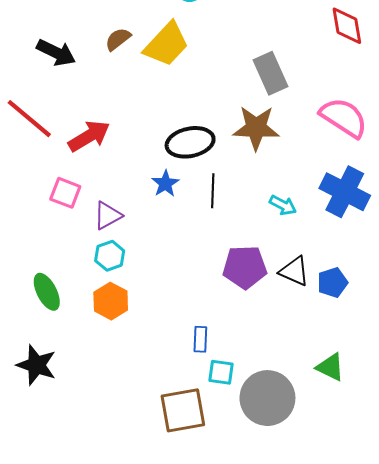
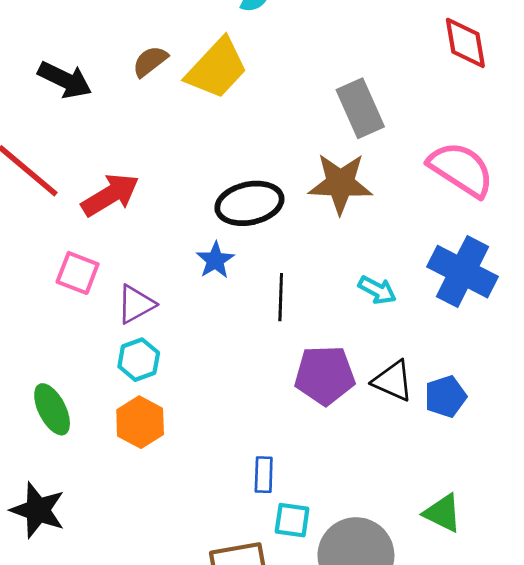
black line: (213, 191) -> (281, 297), moved

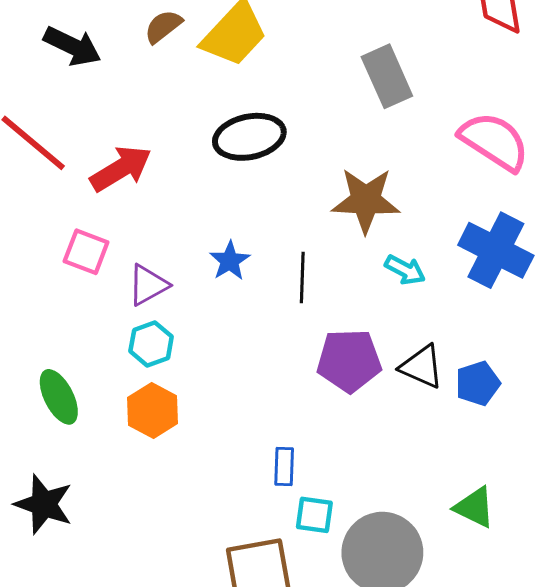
brown star: (340, 183) -> (366, 200), moved
black ellipse: (249, 203) -> (249, 137), moved
blue star: (215, 260) -> (230, 261), moved

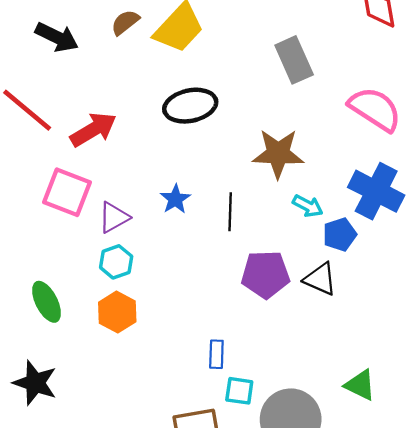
pink square: (86, 252) -> (67, 192), size x1.4
blue pentagon: (478, 383) -> (340, 234), moved

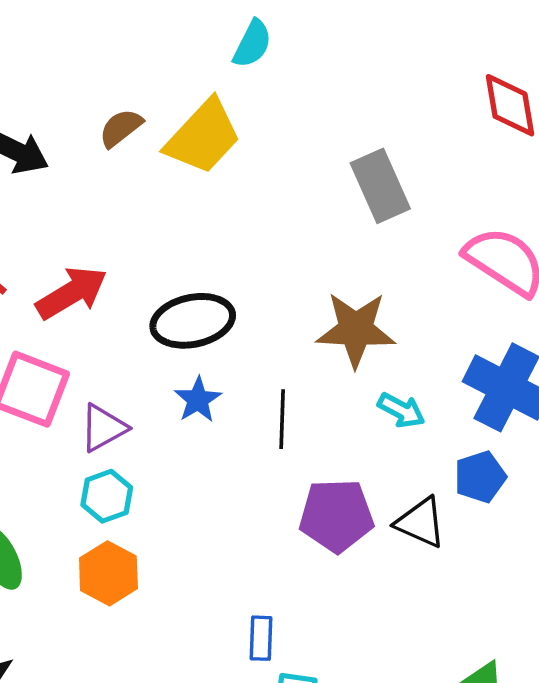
black ellipse: (190, 106) -> (193, 321), moved
blue pentagon: (340, 234) -> (480, 477), moved

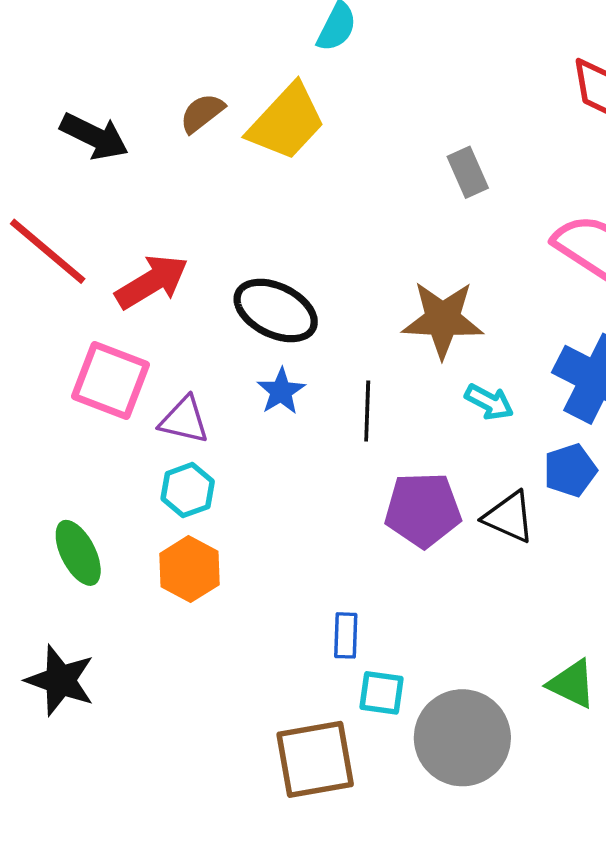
gray rectangle: (380, 186) -> (468, 172), size x0.7
black ellipse: (193, 321) -> (276, 310), turned 38
purple triangle: (103, 428) -> (184, 420), turned 42

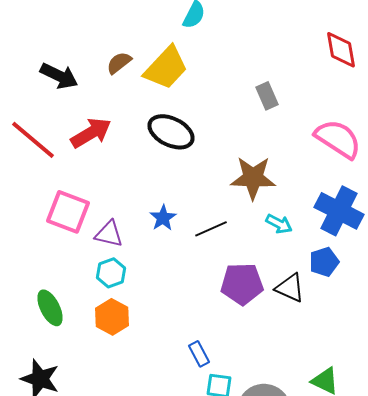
red arrow: (152, 282) -> (91, 133), moved
black ellipse: (276, 310) -> (171, 132), moved
black line: (367, 411) -> (211, 229), turned 64
blue rectangle: (346, 635) -> (199, 354), turned -30

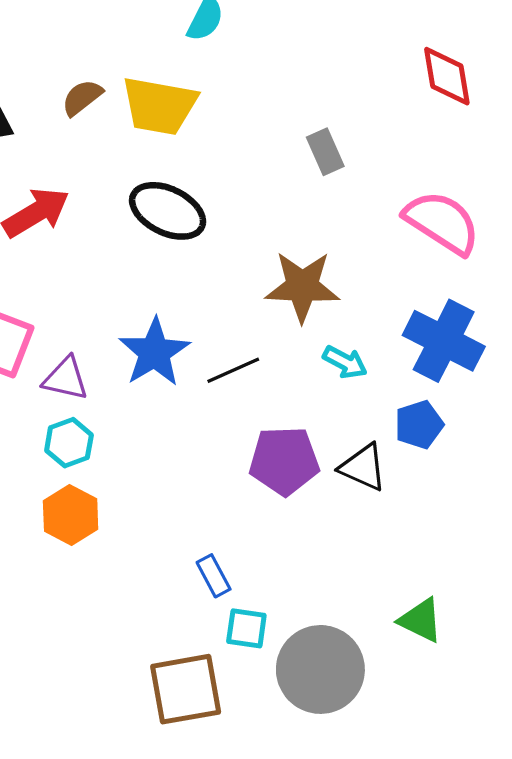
yellow trapezoid: (166, 68) -> (159, 106), turned 57
blue star: (163, 218) -> (154, 352), size x1.6

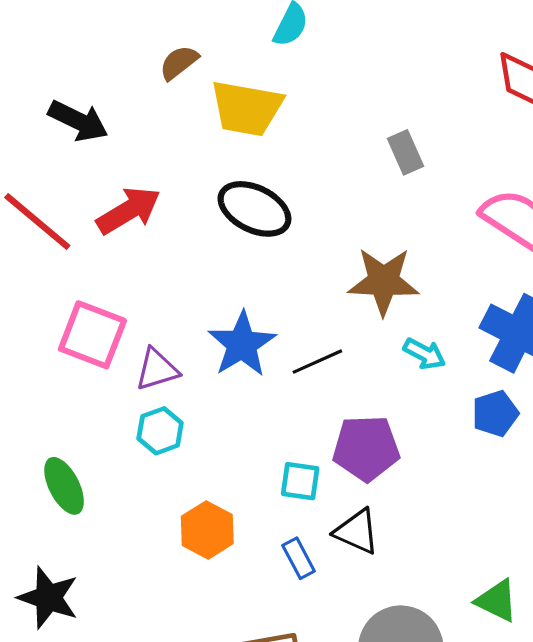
brown semicircle: (82, 98) -> (179, 63), moved
purple triangle: (66, 379) -> (157, 369), turned -30
black triangle: (363, 467) -> (357, 532), moved
orange hexagon: (71, 515) -> (207, 530), moved
cyan square: (246, 628) -> (300, 481), moved

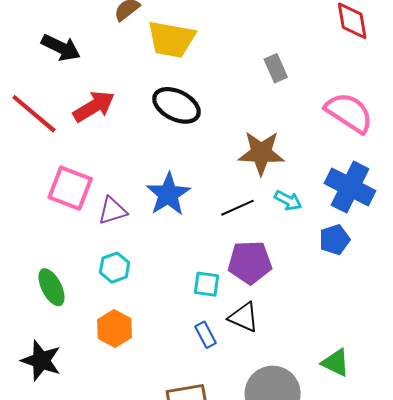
black line: (317, 362) -> (237, 208), moved
cyan hexagon: (160, 431) -> (115, 268), moved
orange hexagon: (207, 530) -> (115, 329), moved

